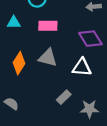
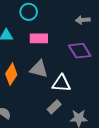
white triangle: (82, 67) -> (61, 83), moved

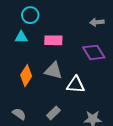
cyan circle: (29, 12) -> (30, 15), moved
gray rectangle: (54, 107) -> (53, 113), moved

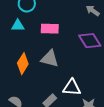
gray arrow: (97, 22) -> (93, 11), turned 40
white triangle: (76, 85) -> (72, 88), moved

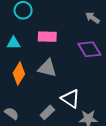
cyan triangle: (18, 26) -> (14, 43), moved
white triangle: (72, 88) -> (70, 99), turned 30

